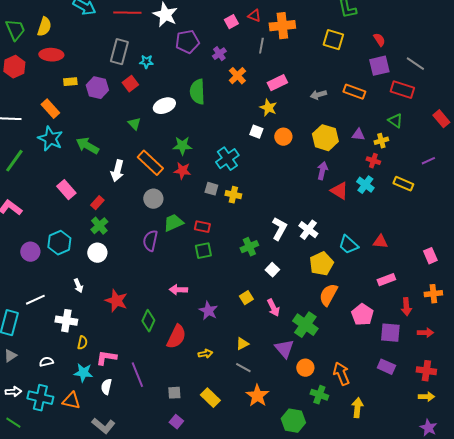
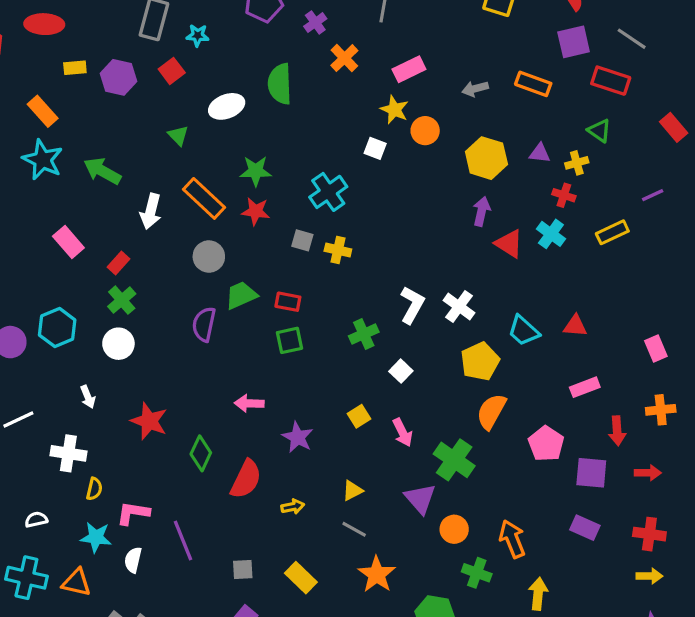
orange circle: (283, 137) -> (425, 131), moved
yellow rectangle: (403, 184) -> (612, 232), turned -48

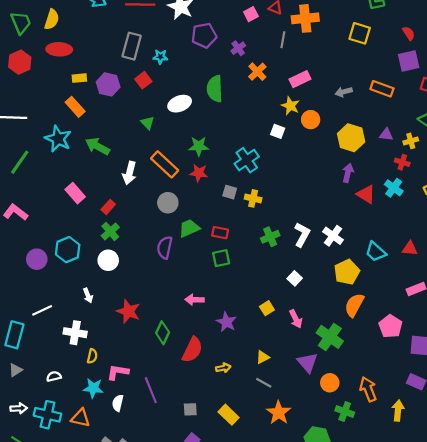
orange rectangle: (43, 111) -> (75, 107), moved
green cross: (364, 334) -> (270, 237), moved
yellow arrow: (538, 594) -> (398, 410), moved

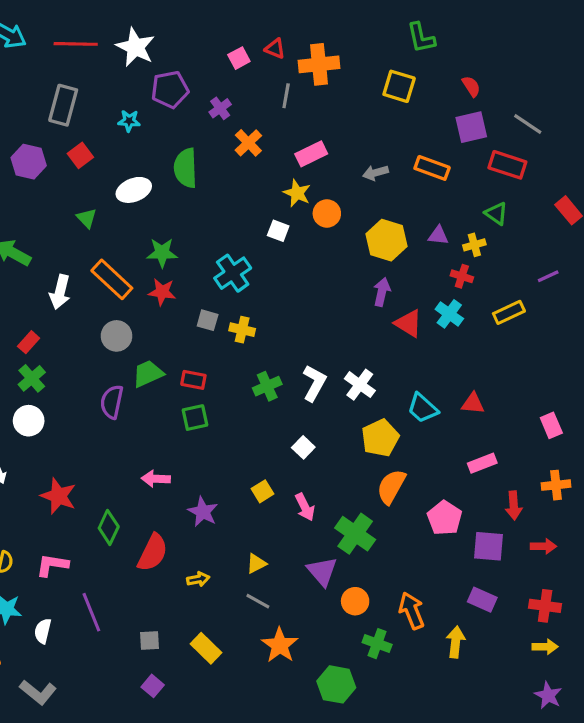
cyan star: (160, 57) -> (129, 121), moved
pink L-shape: (118, 372) -> (52, 565), moved

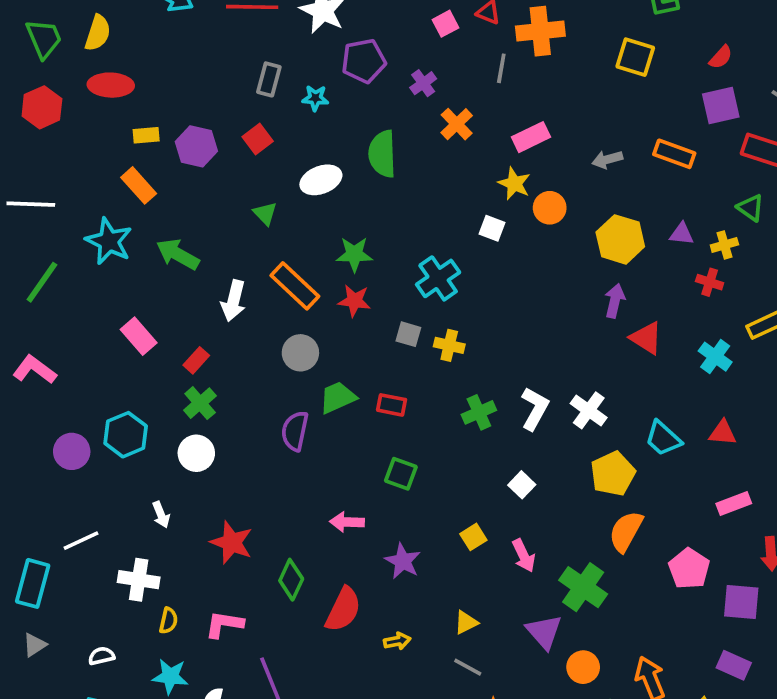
red semicircle: (471, 86) -> (721, 57), turned 75
gray rectangle: (63, 105) -> (269, 79), moved, size x0.7
cyan cross: (449, 314) -> (715, 357), moved
green square: (195, 418) -> (401, 474), moved, turned 32

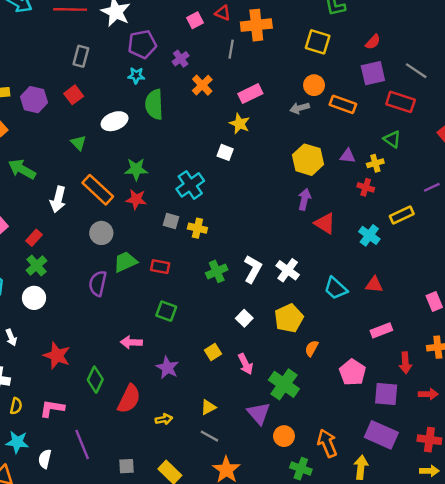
cyan star: (315, 98) -> (136, 76), moved
orange circle: (550, 208) -> (314, 85), moved
yellow pentagon: (613, 474) -> (289, 318), moved
orange semicircle: (626, 531) -> (312, 348), size x0.6
purple rectangle: (734, 665) -> (381, 435), size x1.5

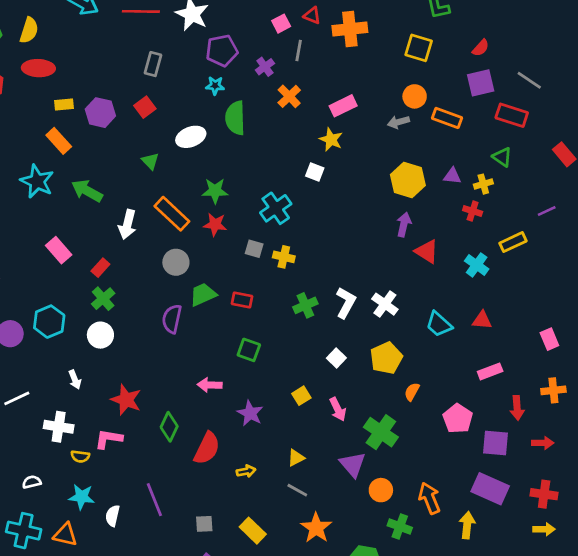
gray line: (231, 49) -> (299, 51), moved
yellow semicircle: (16, 406) -> (80, 456), turned 84
pink L-shape: (52, 408) -> (109, 439), moved

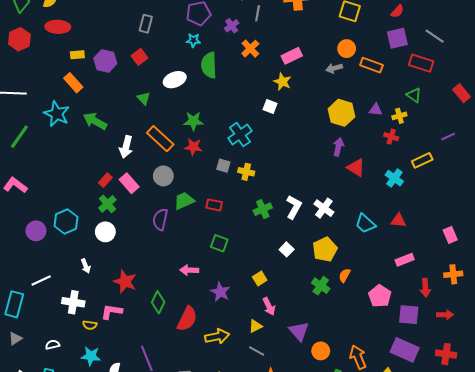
pink rectangle: (59, 250) -> (129, 183), moved
pink arrow: (338, 409) -> (269, 306), moved
green cross: (381, 432) -> (321, 286), moved, size x0.7
yellow arrow: (246, 471) -> (217, 336), size x1.6

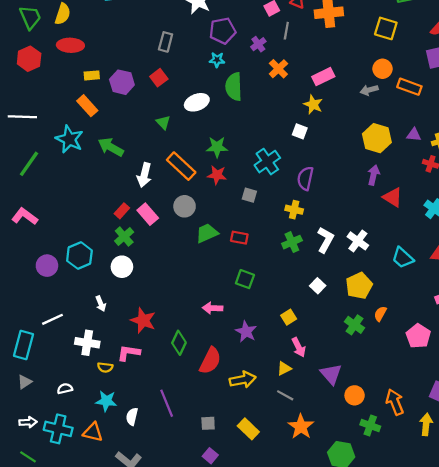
yellow cross: (246, 172) -> (294, 210), moved
purple semicircle: (160, 219) -> (305, 178), moved

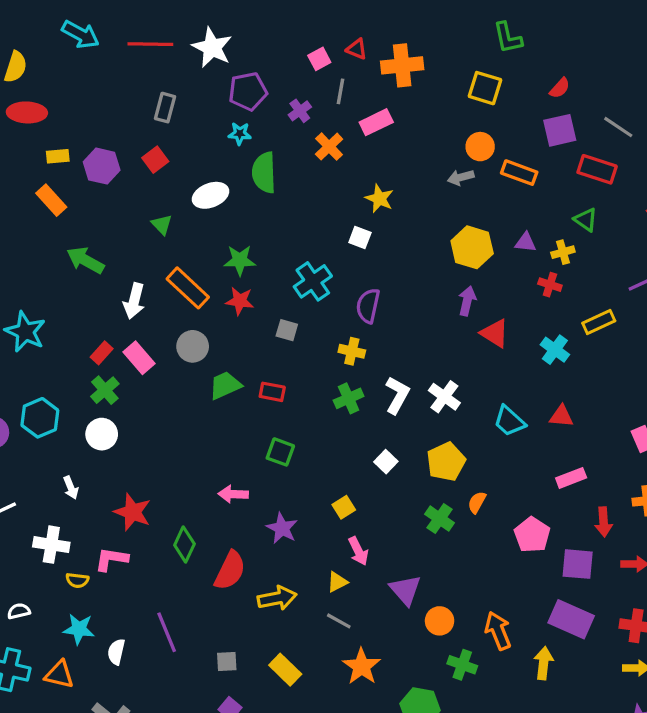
pink rectangle: (323, 77) -> (376, 122), moved
cyan star: (69, 139) -> (25, 332), moved

